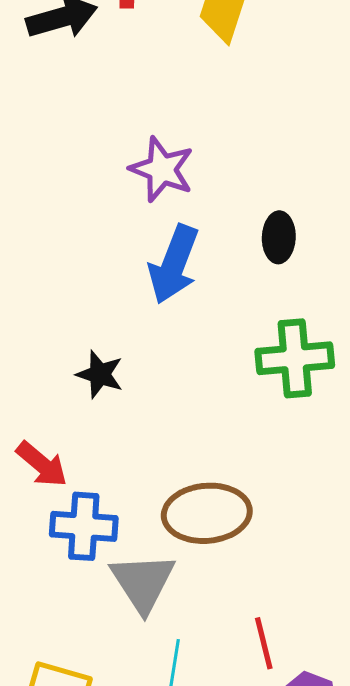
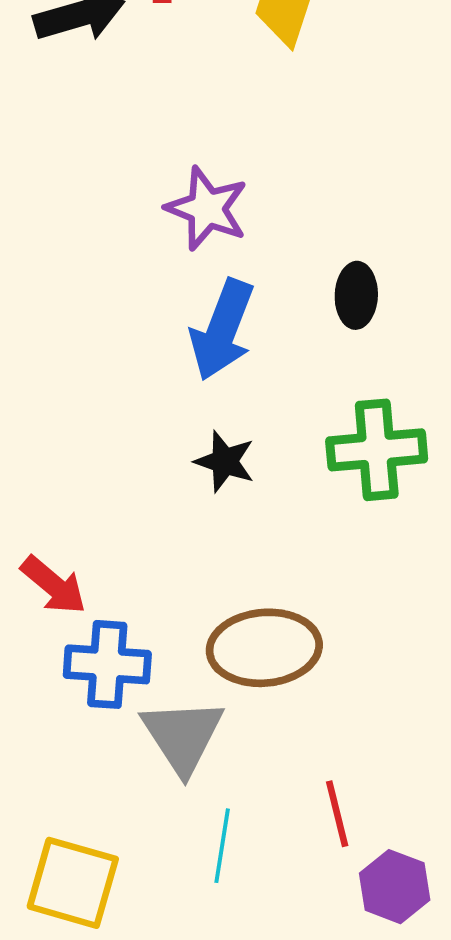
black star: (100, 374) -> (225, 461), moved

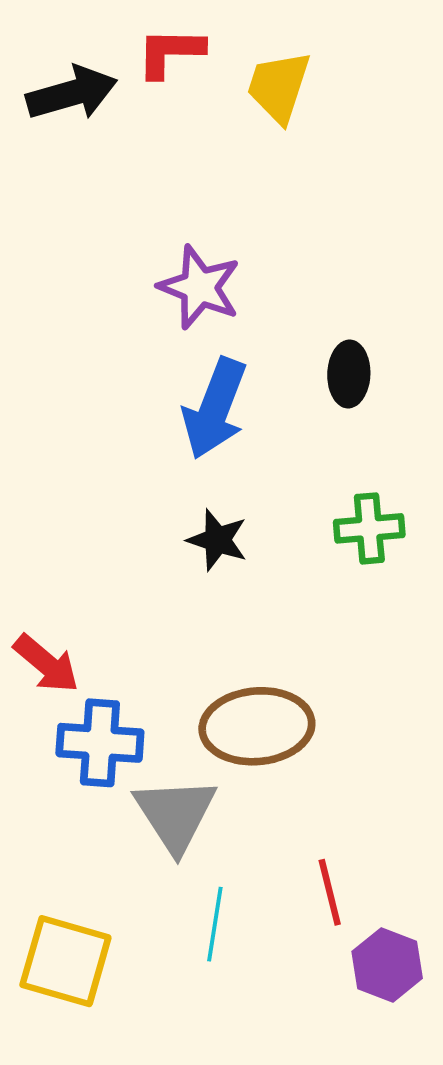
green cross: (377, 450) -> (369, 528), size x0.7

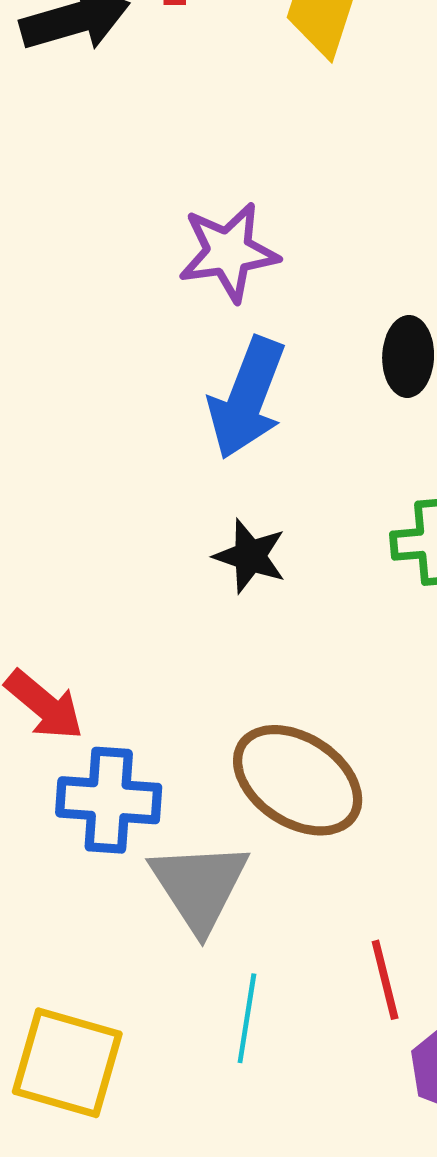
purple star: (199, 287) -> (228, 252), turned -30
brown ellipse: (257, 726) -> (298, 780), turned 38

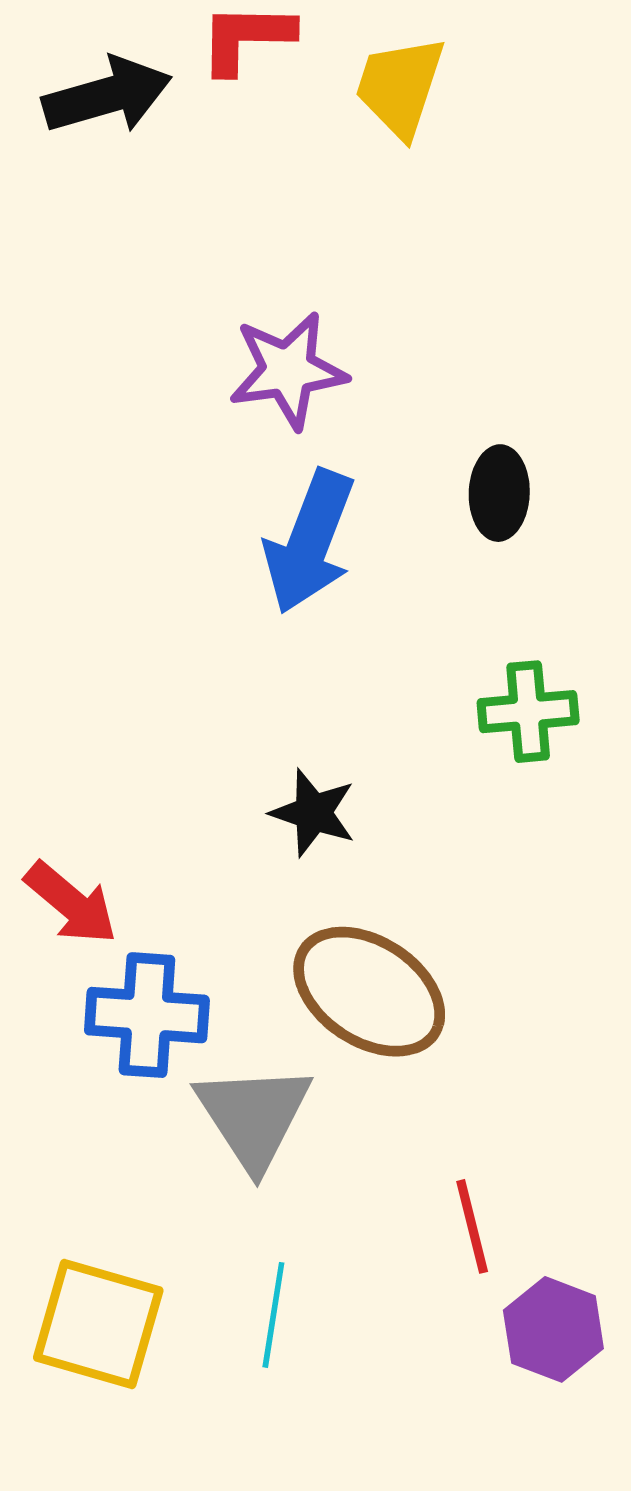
black star: (250, 556) -> (313, 813), moved
cyan line: (247, 1018) -> (273, 1315), moved

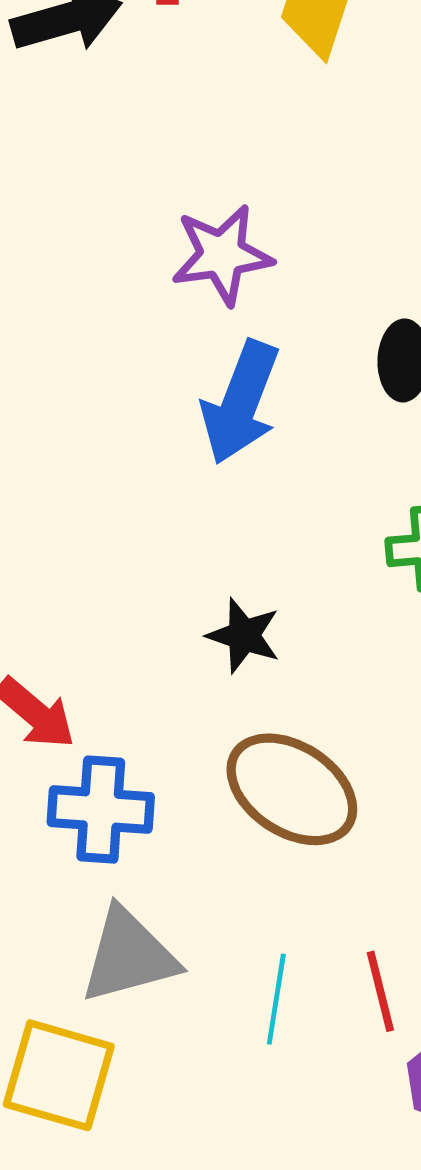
gray triangle: (254, 1116) -> (129, 956), moved, turned 48
cyan line: (273, 1315) -> (276, 999), moved

